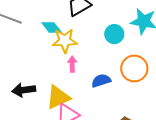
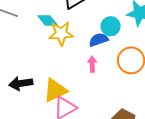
pink arrow: (72, 64) -> (92, 64), moved
blue semicircle: (101, 81) -> (99, 40), moved

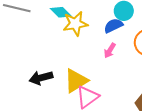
pink arrow: (92, 64) -> (110, 51), turned -140

